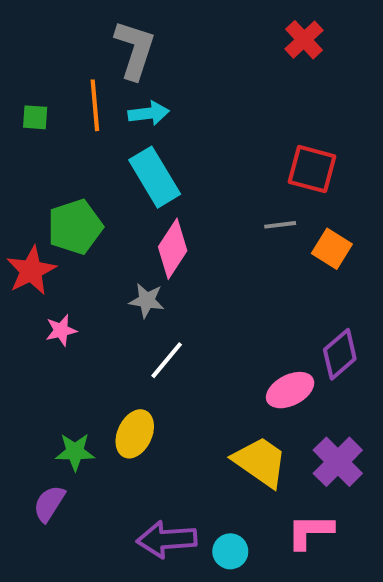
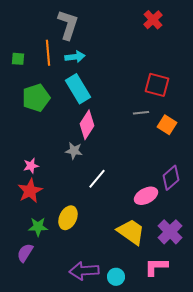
green pentagon: (75, 227) -> (36, 98), moved
red star: (31, 271) -> (30, 191), moved
white line: (167, 360) -> (97, 179), moved

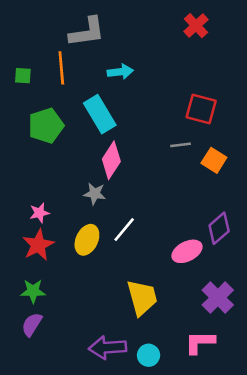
gray L-shape: (68, 25) -> (87, 32), turned 64
cyan arrow: (75, 57) -> (120, 72), moved
yellow ellipse: (68, 218) -> (87, 240), moved
green star: (38, 227) -> (33, 291), moved
yellow trapezoid: (131, 232) -> (142, 298), moved, turned 40

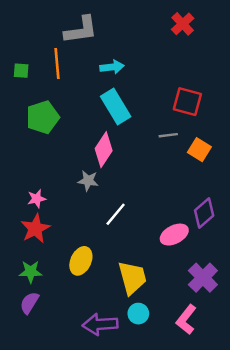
cyan rectangle: (100, 114) -> (116, 107), moved
yellow ellipse: (87, 240) -> (81, 261), moved
pink L-shape: (200, 342) -> (186, 320), turned -52
cyan circle: (149, 355) -> (138, 314), moved

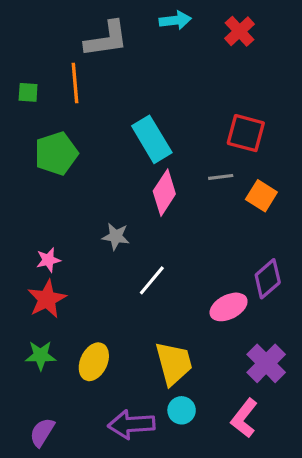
cyan arrow: (112, 67) -> (175, 20), moved
pink diamond: (104, 150) -> (164, 193), moved
yellow ellipse: (81, 261) -> (94, 362), moved
purple semicircle: (29, 303) -> (42, 432), moved

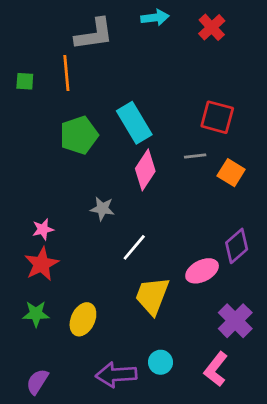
green pentagon: (56, 153) -> (79, 135), moved
yellow trapezoid: (174, 363) -> (152, 296), moved, turned -144

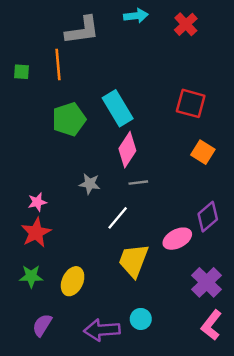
gray line: (195, 156) -> (138, 183), moved
pink L-shape: (216, 369) -> (211, 325), moved
purple semicircle: (37, 382) -> (42, 325), moved

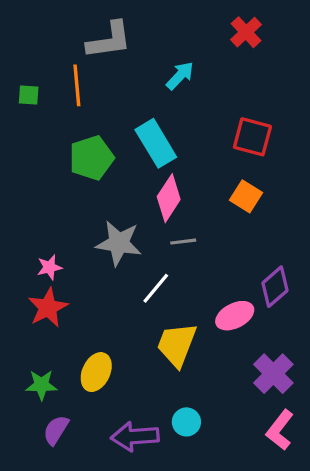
cyan arrow: (136, 16) -> (180, 76), moved, turned -40
orange square: (203, 152) -> (246, 196), moved
gray star: (90, 184) -> (119, 243), size x1.6
green star: (31, 276) -> (41, 385), moved

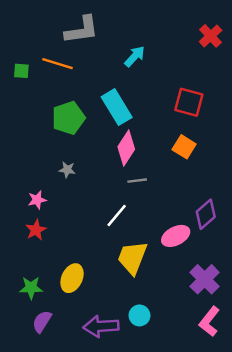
red cross: (246, 32) -> (211, 36), moved
orange line: (77, 85) -> (58, 64), turned -68
gray star: (119, 243) -> (67, 170), moved, size x0.5
red star: (48, 308) -> (36, 230), size x0.7

